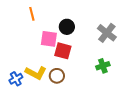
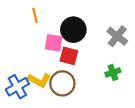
black circle: (67, 27) -> (73, 30), size x1.5
brown circle: (57, 76) -> (62, 83), size x1.5
blue cross: (16, 79) -> (17, 87), size x1.5

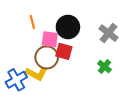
orange line: (35, 15) -> (32, 22), moved
green cross: (113, 72) -> (104, 67), turned -32
brown circle: (62, 83) -> (47, 57), moved

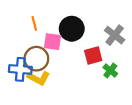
red square: (64, 51) -> (93, 55), moved, turned -30
brown circle: (47, 57) -> (36, 59), moved
blue cross: (16, 80) -> (20, 69), moved, turned 35

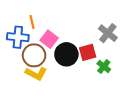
black circle: (72, 29) -> (66, 54), moved
pink square: (52, 42) -> (49, 39), turned 30
blue cross: (20, 69) -> (18, 37), moved

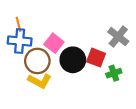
orange line: (32, 22) -> (19, 24), moved
red square: (88, 52) -> (96, 58), turned 36
green cross: (104, 66) -> (114, 73), turned 32

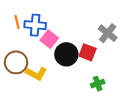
blue cross: (20, 41) -> (35, 25), moved
brown circle: (37, 61) -> (16, 62), moved
green cross: (114, 73) -> (98, 84), moved

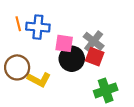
gray cross: (108, 33) -> (94, 41), moved
pink square: (49, 39) -> (64, 43), moved, turned -30
green cross: (98, 84) -> (106, 90), size x1.5

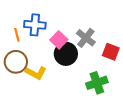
orange line: (18, 24) -> (17, 35), moved
pink square: (64, 43) -> (59, 40), turned 36
red square: (95, 57) -> (111, 52), moved

